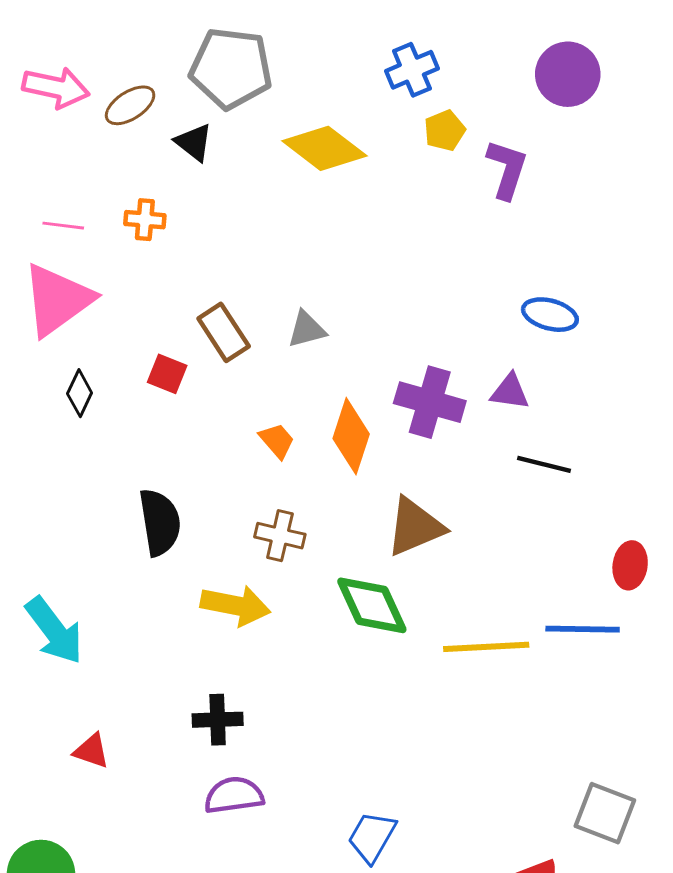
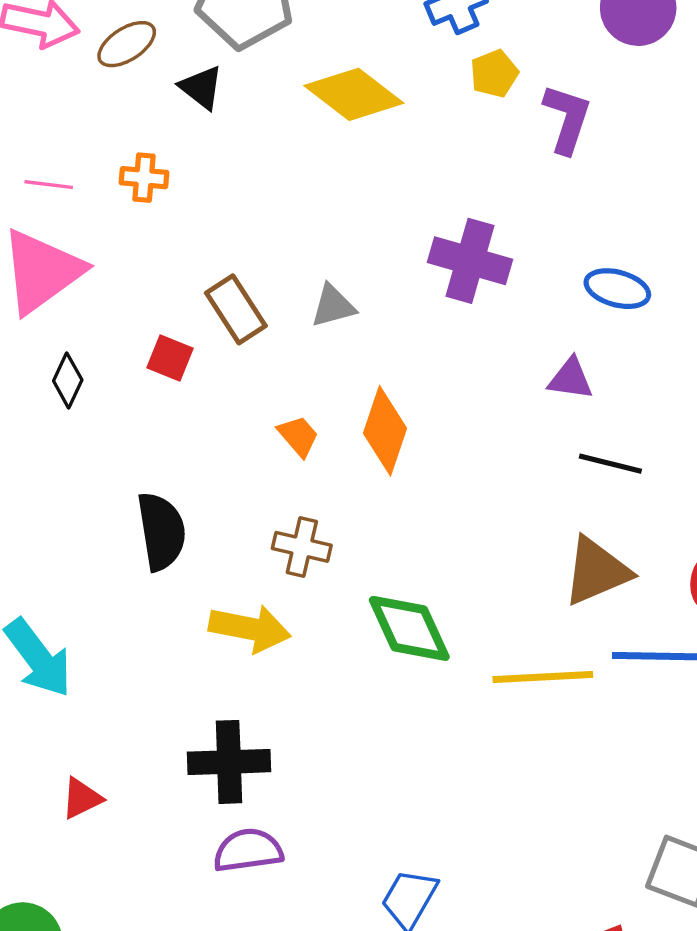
purple cross: (430, 402) -> (470, 261), moved
brown triangle: (415, 527) -> (597, 571), moved
black cross: (218, 720) -> (229, 762), size x1.4
red triangle: (91, 751) -> (82, 798), turned -45

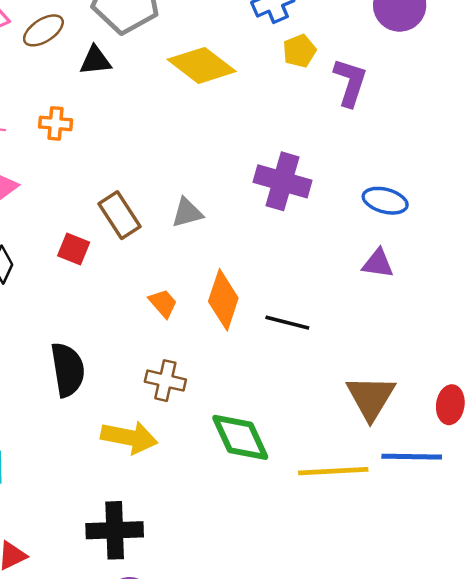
black triangle: (201, 87) -> (95, 61), turned -44
purple triangle: (571, 379) -> (378, 263), moved
black line: (610, 464) -> (287, 323), moved
brown triangle: (597, 571) -> (371, 397), turned -36

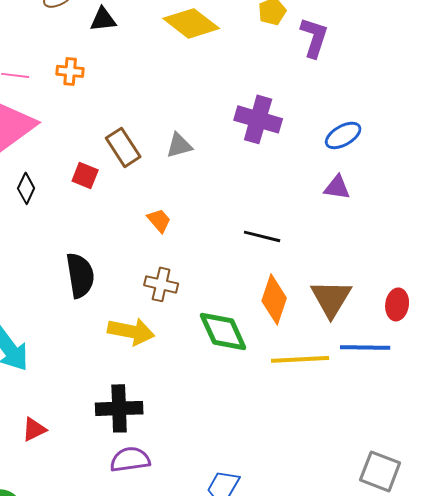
blue ellipse: (385, 201) -> (343, 135), turned -45
orange diamond: (223, 300) -> (274, 299), moved

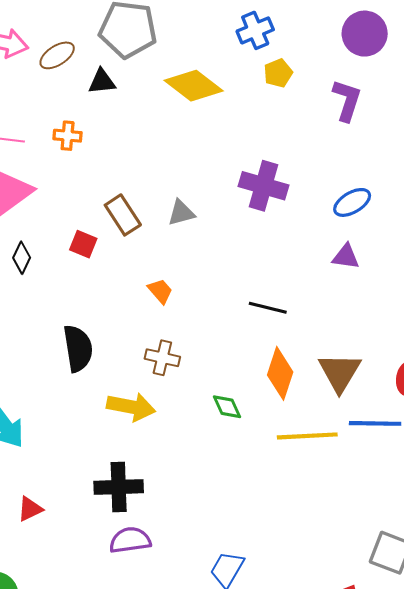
purple L-shape: (314, 37) -> (347, 100), moved
green diamond: (223, 331) -> (227, 407), size x0.6

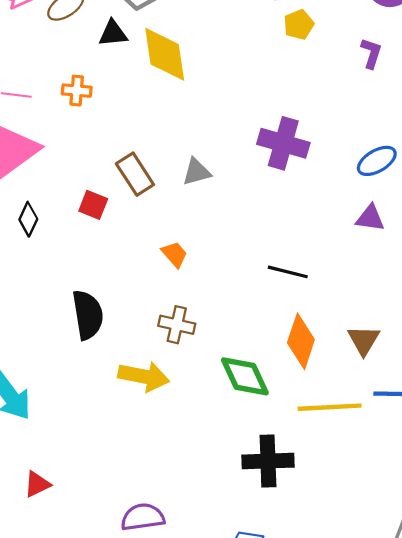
yellow diamond: (194, 86) -> (165, 54), moved, turned 44
purple L-shape: (347, 100) -> (371, 53), size x0.7
brown triangle: (340, 372) -> (364, 340), size x0.7
green diamond: (227, 407) -> (245, 376), size x1.6
black cross: (119, 487) -> (268, 461), moved

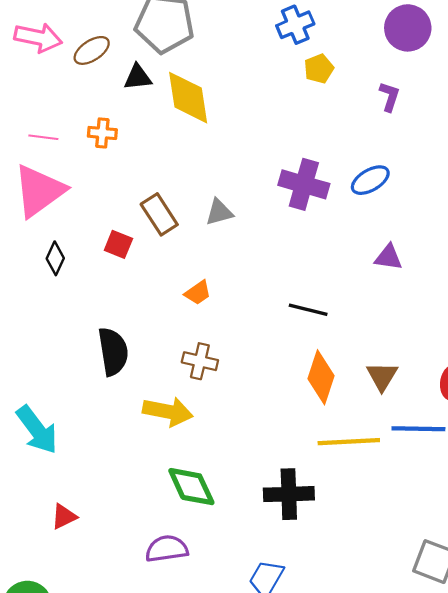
blue ellipse: (377, 161) -> (370, 180), moved
orange trapezoid: (175, 254) -> (198, 293), turned 96
green diamond: (245, 376) -> (191, 487), moved

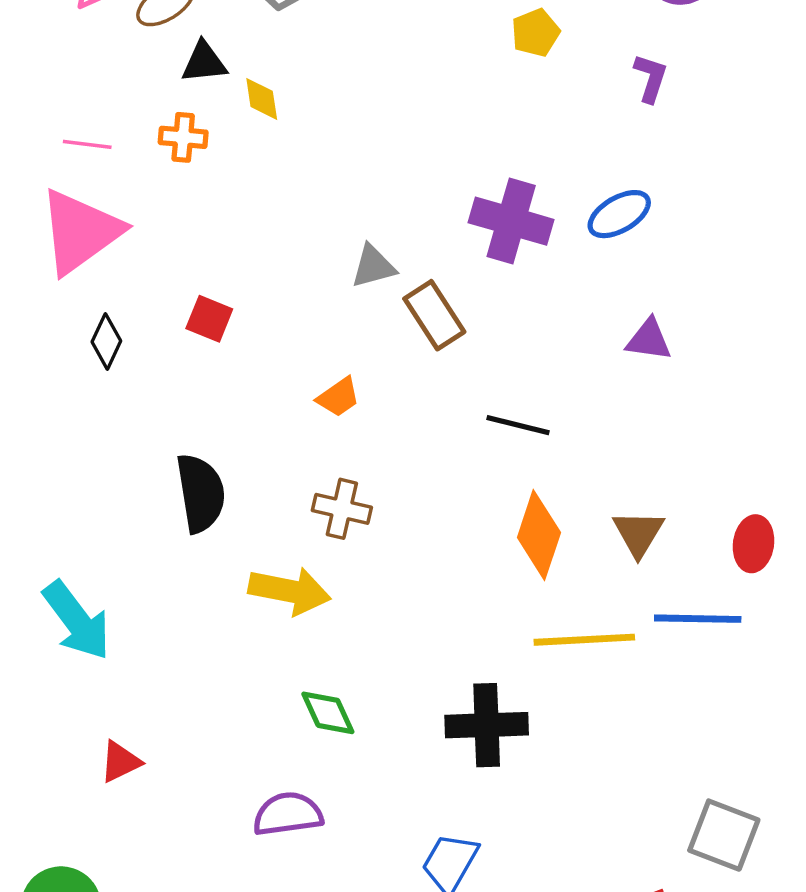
black triangle: (138, 77) -> (204, 62), moved
yellow diamond: (188, 98) -> (262, 99), moved, size x0.5
brown rectangle: (159, 214) -> (434, 315), moved
green diamond: (191, 487) -> (328, 713), size x0.7

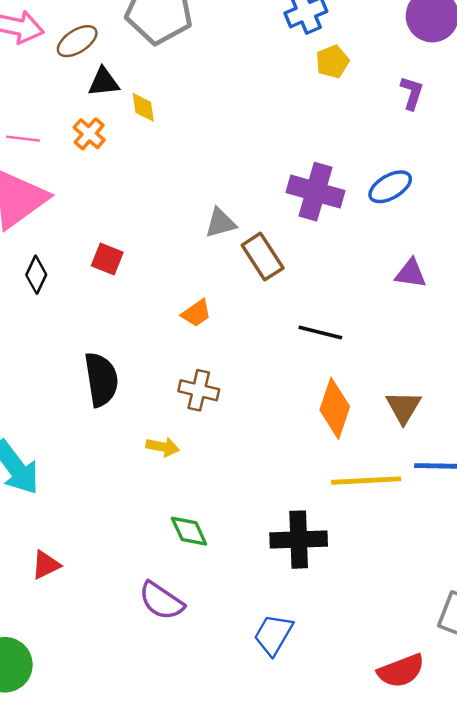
orange cross: (183, 137) -> (89, 134), turned 36
yellow arrow: (290, 591) -> (163, 447), size x0.6
purple semicircle: (288, 814) -> (161, 601), turned -138

